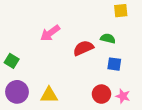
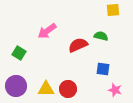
green square: (12, 61) -> (19, 53), moved
blue square: (114, 64) -> (103, 69), moved
red circle: (101, 94) -> (68, 89), moved

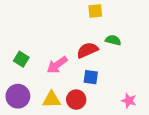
yellow square: (113, 10) -> (95, 11), moved
pink arrow: (47, 31) -> (57, 65), moved
blue square: (103, 69) -> (91, 77), moved

